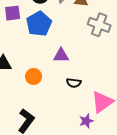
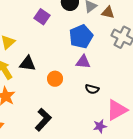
purple square: (13, 13) -> (42, 17), turned 35
blue pentagon: (39, 24) -> (81, 36), moved

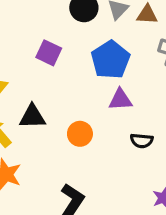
purple square: (42, 17) -> (49, 53), moved

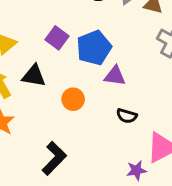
purple square: (49, 53) -> (57, 38), moved
blue pentagon: (110, 60) -> (94, 48), moved

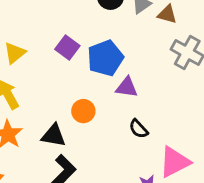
black triangle: (34, 76) -> (54, 135), moved
black semicircle: (127, 116) -> (139, 129), turned 30

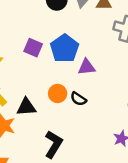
black semicircle: (139, 129) -> (78, 99), moved
black triangle: (54, 135) -> (26, 107), moved

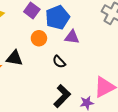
orange circle: (58, 93) -> (39, 38), moved
black L-shape: (54, 144) -> (62, 96), moved

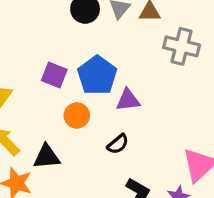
black semicircle: (59, 62) -> (118, 144), turned -72

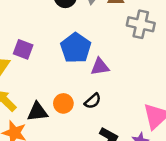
purple square: (54, 75) -> (23, 49), moved
orange circle: (77, 115) -> (63, 103), moved

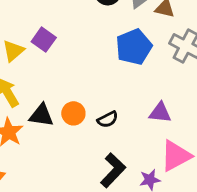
blue pentagon: (76, 48) -> (134, 47), moved
purple triangle: (100, 67) -> (160, 113), moved

